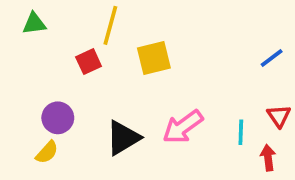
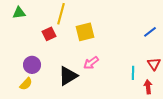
pink arrow: (183, 127) -> (91, 63), moved, size x0.7

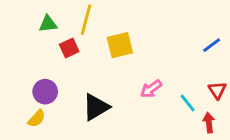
green triangle: (19, 13) -> (48, 24), moved
pink arrow: (91, 63) -> (151, 89), moved
cyan line: (133, 73) -> (188, 103), turned -40

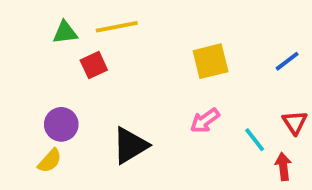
yellow line: (86, 20) -> (117, 27), turned 64
yellow square: (120, 45) -> (211, 61), moved

